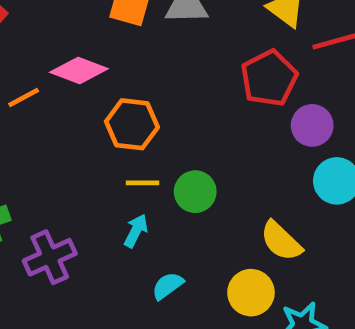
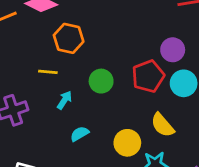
red pentagon: (269, 78) -> (148, 76), moved
yellow line: (143, 183) -> (48, 72), moved
yellow semicircle: (281, 241) -> (163, 125), moved

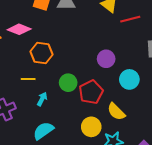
purple circle: (173, 50) -> (106, 59), moved
red pentagon: (148, 76) -> (91, 92), moved
cyan semicircle: (80, 134) -> (43, 131), moved, size x1.5

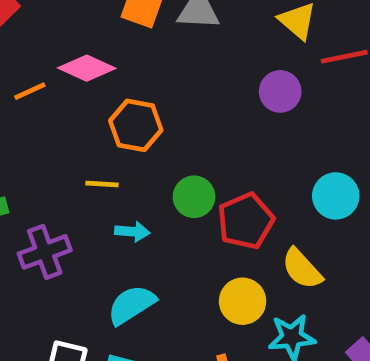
purple circle: (106, 59) -> (280, 91), moved
cyan arrow: (42, 99) -> (132, 232), turned 64

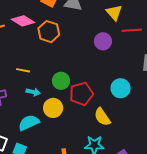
orange hexagon: (136, 125) -> (49, 32), moved
yellow circle: (243, 301) -> (53, 108), moved

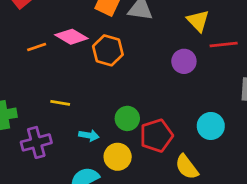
yellow line: (23, 70) -> (60, 103), moved

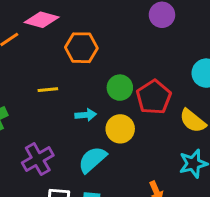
orange hexagon: (108, 50) -> (81, 48), moved
purple cross: (36, 142) -> (38, 159), moved

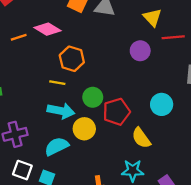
yellow line: (48, 90) -> (57, 83), moved
cyan arrow: (86, 115) -> (61, 111), size x1.6

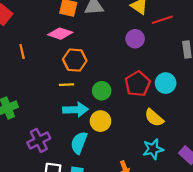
pink diamond: (48, 29) -> (60, 34), moved
orange line: (19, 37) -> (22, 51), turned -72
red pentagon: (117, 112) -> (138, 84), moved
cyan semicircle: (57, 146) -> (79, 143), turned -30

